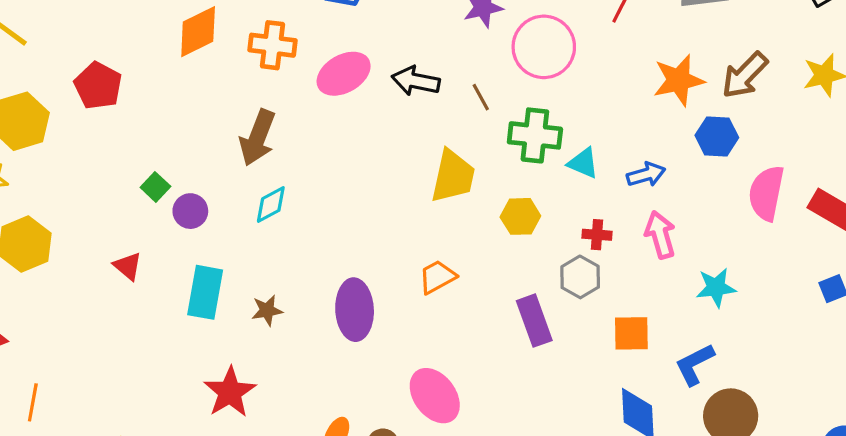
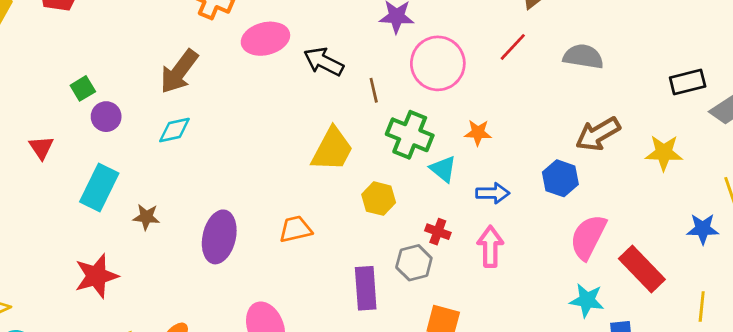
orange star: (679, 80) -> (478, 133), moved, size x0.6
cyan star: (716, 288) -> (587, 300), moved

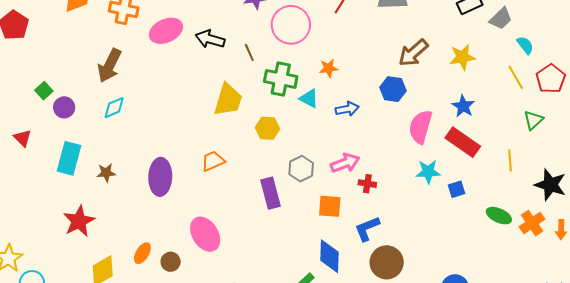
blue star: (703, 229) -> (463, 106), moved, turned -30
red cross: (438, 232) -> (367, 184), moved
pink arrow: (490, 247) -> (345, 163), moved, turned 80

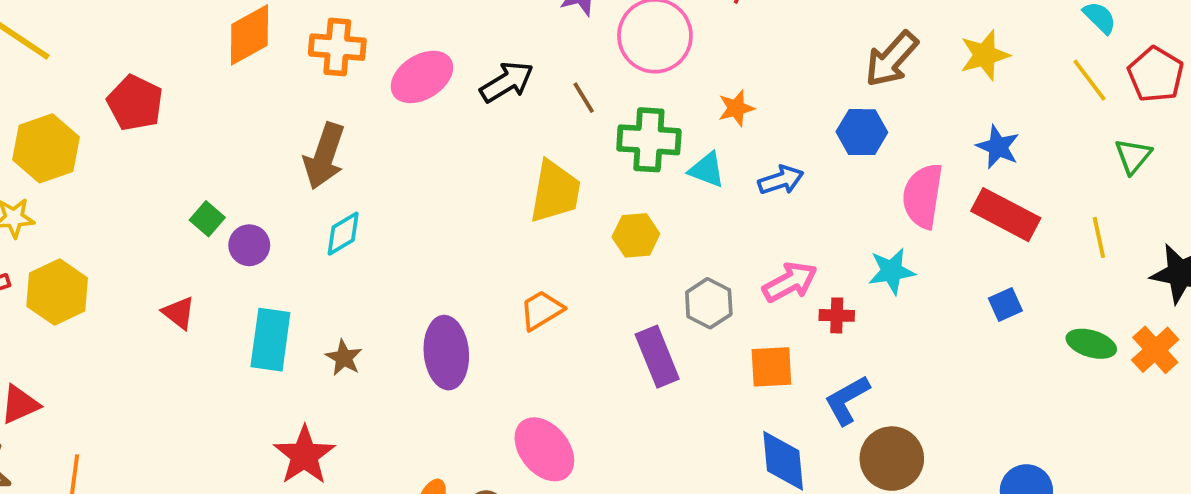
black arrow: (210, 39) -> (507, 82), turned 140
cyan star: (428, 172) -> (892, 271), moved
brown star: (106, 173) -> (344, 358), turned -30

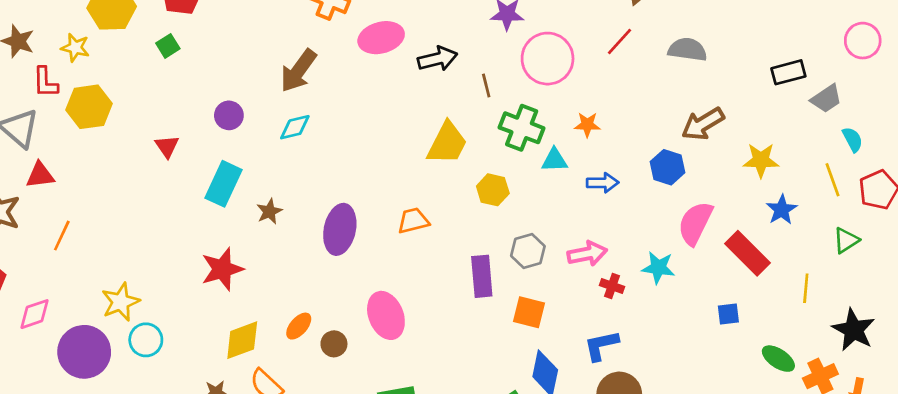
yellow star: (985, 55) -> (761, 160), moved
blue star: (998, 147) -> (782, 210), moved
cyan triangle: (707, 170) -> (555, 160), turned -40
green square: (207, 219) -> (168, 46), moved
orange square: (771, 367) -> (529, 312), moved

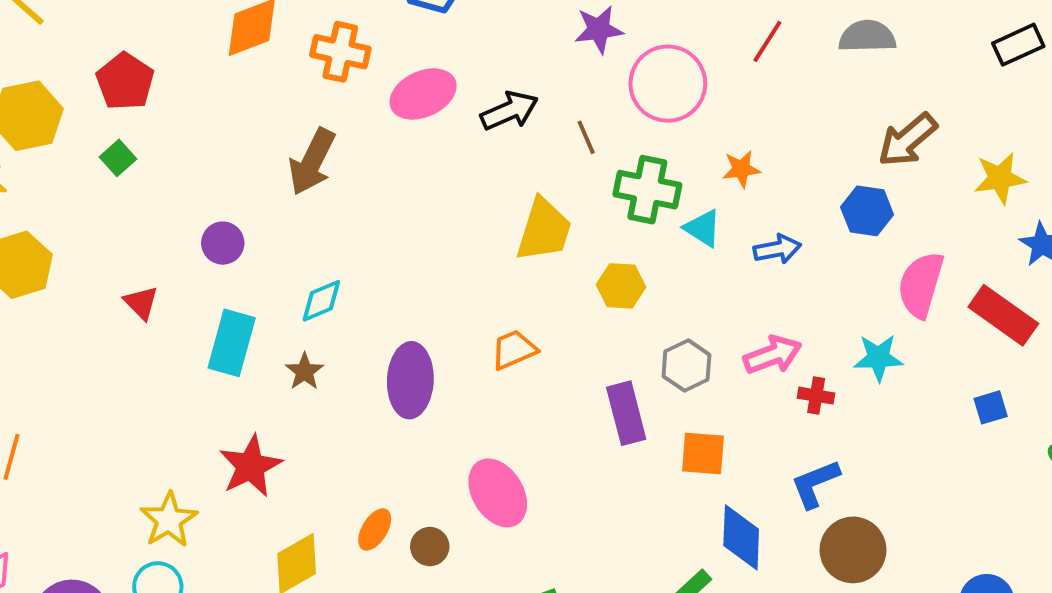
cyan diamond: (295, 127) -> (321, 301), moved
cyan triangle: (555, 160) -> (703, 228), turned 44
yellow star: (121, 302) -> (169, 520), moved

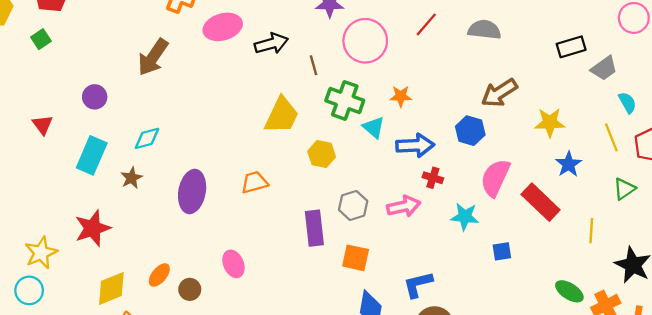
blue arrow: (777, 249) -> (415, 145), size x1.4
red cross: (816, 396) -> (433, 178), moved
blue square: (991, 407) -> (502, 251), moved
pink ellipse: (498, 493) -> (233, 264), size x0.7

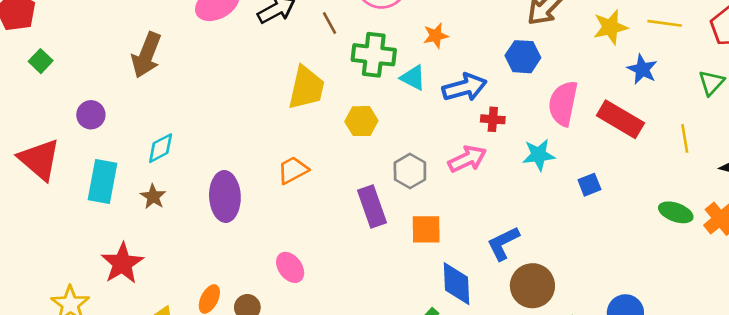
green square: (41, 39) -> (41, 61), moved
red triangle: (43, 125) -> (39, 160), size x1.8
yellow line: (611, 137) -> (665, 23), moved, turned -48

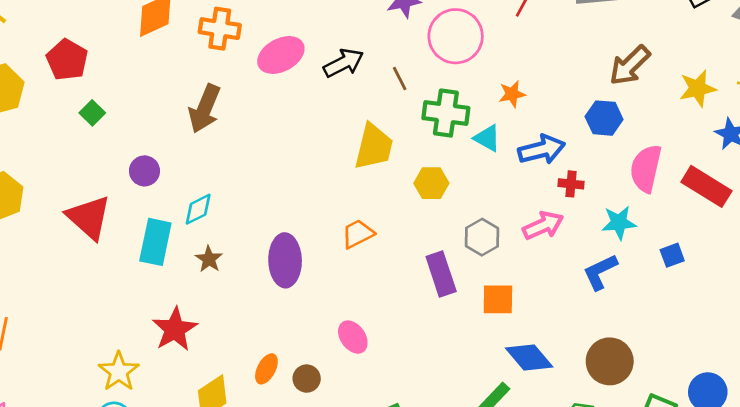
cyan diamond: (161, 148) -> (198, 209), moved
blue L-shape: (503, 243) -> (600, 272), moved
blue diamond: (456, 284) -> (529, 358), turned -39

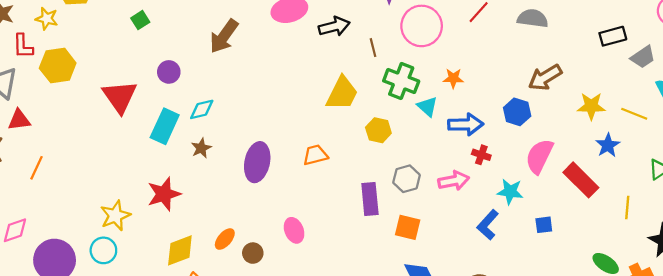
blue L-shape: (600, 272) -> (488, 225), turned -36

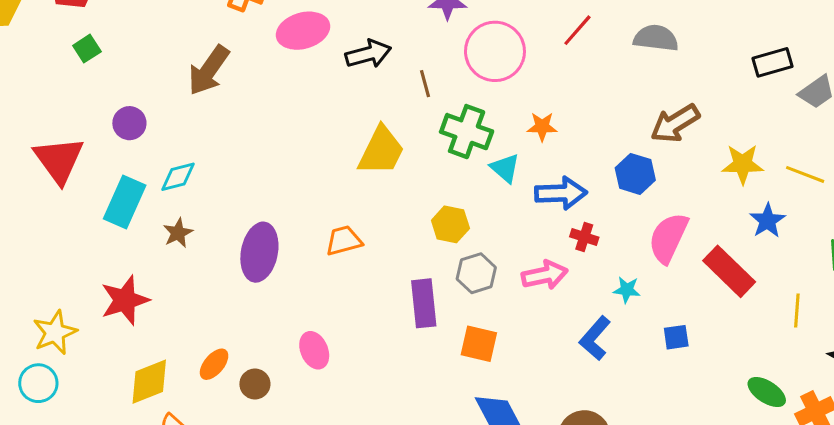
yellow hexagon: (378, 130) -> (450, 224), moved
cyan star: (510, 192) -> (627, 290), size x0.7

